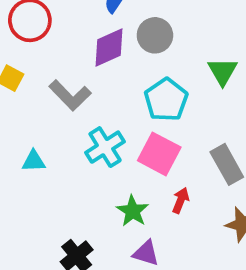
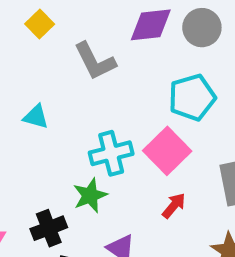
cyan cross: (105, 147) -> (111, 153), moved
green star: (133, 211) -> (90, 195), moved

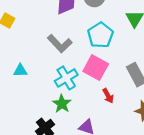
gray L-shape: (95, 61) -> (60, 44), moved
red arrow: (174, 206) -> (108, 96), turned 128

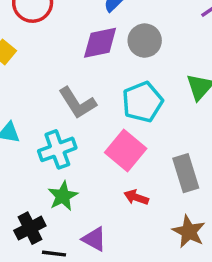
cyan cross: (66, 78) -> (57, 149), moved
red arrow: (108, 96) -> (136, 197), turned 128

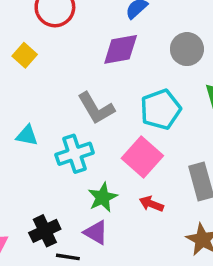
gray circle: (145, 41) -> (187, 49), moved
green star: (63, 196) -> (103, 197), moved
purple triangle: (94, 239) -> (96, 232), moved

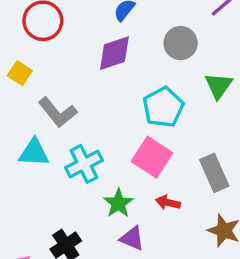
gray L-shape: (96, 108) -> (58, 112), moved
cyan triangle: (27, 135) -> (34, 153), size x1.4
purple triangle: (96, 232) -> (132, 238), moved

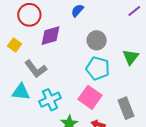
gray circle: (181, 43) -> (97, 40), moved
purple diamond: (114, 53) -> (51, 36), moved
cyan pentagon: (163, 107) -> (98, 68), turned -30

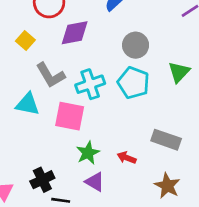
pink square: (90, 97) -> (70, 116), moved, turned -30
cyan cross: (50, 100) -> (90, 84), moved
gray rectangle: (126, 108) -> (166, 140), turned -55

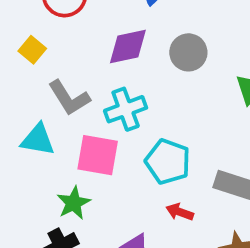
purple diamond: (75, 33) -> (128, 46), moved
cyan pentagon: (133, 83) -> (168, 162), moved
green star: (88, 153) -> (74, 203), moved

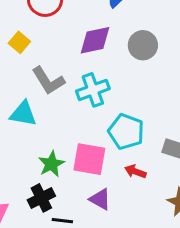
pink square: (98, 155) -> (89, 159), moved

